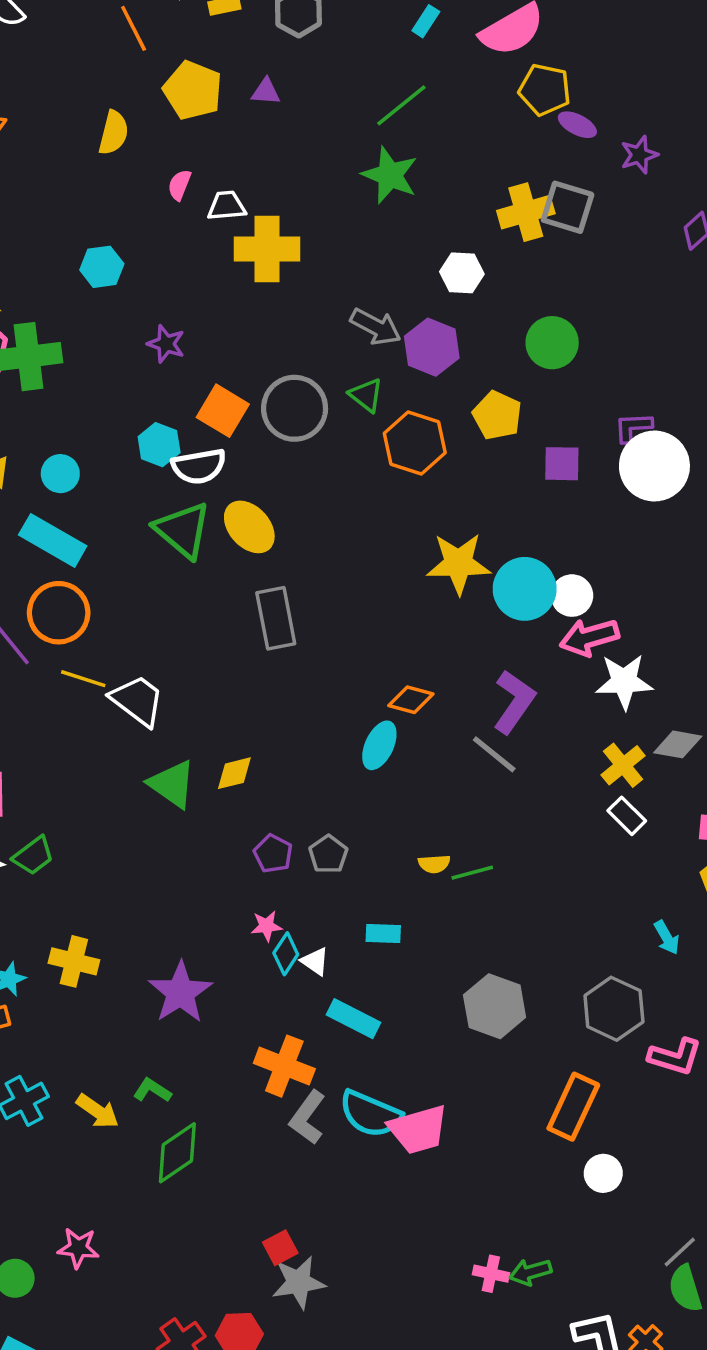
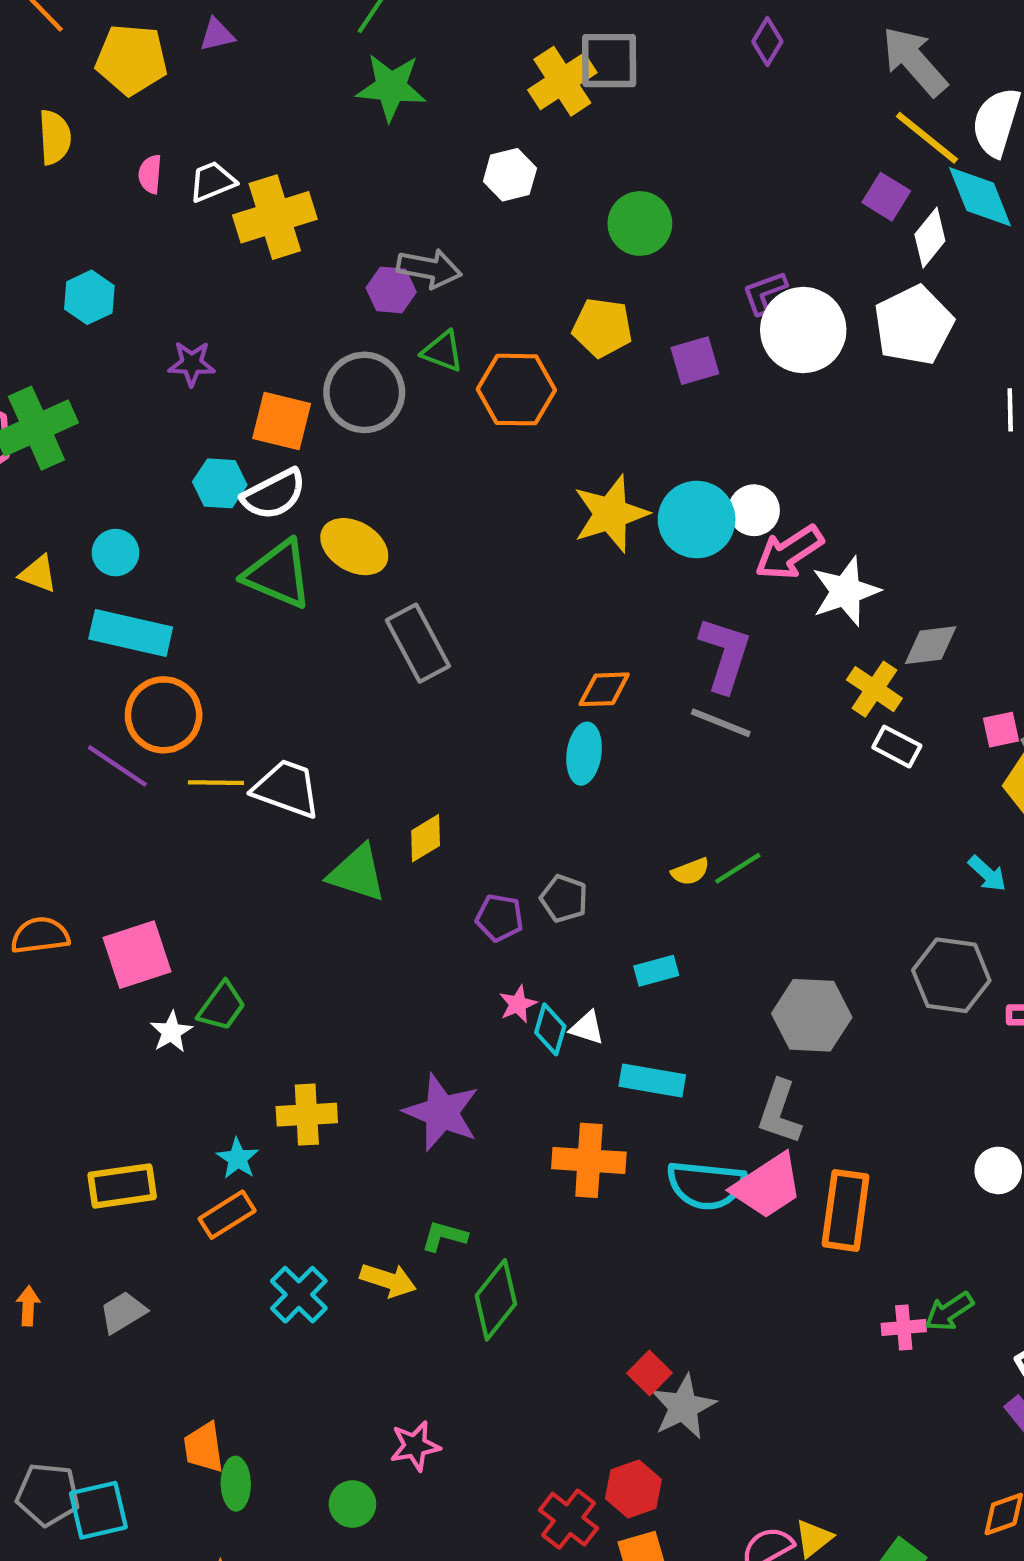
purple hexagon: (432, 347) -> (391, 290), moved, size x0.7
orange rectangle: (573, 1107) -> (846, 1210), moved
gray L-shape: (307, 1117) -> (779, 1112), moved

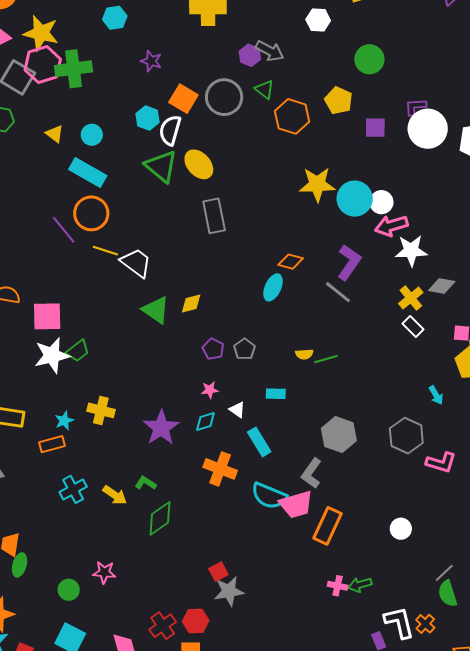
white semicircle: (274, 494) -> (170, 130), turned 116
cyan diamond: (550, 1029) -> (205, 422), moved, turned 40
white star: (171, 1032) -> (52, 355), size x1.8
cyan rectangle: (652, 1080) -> (259, 442), turned 32

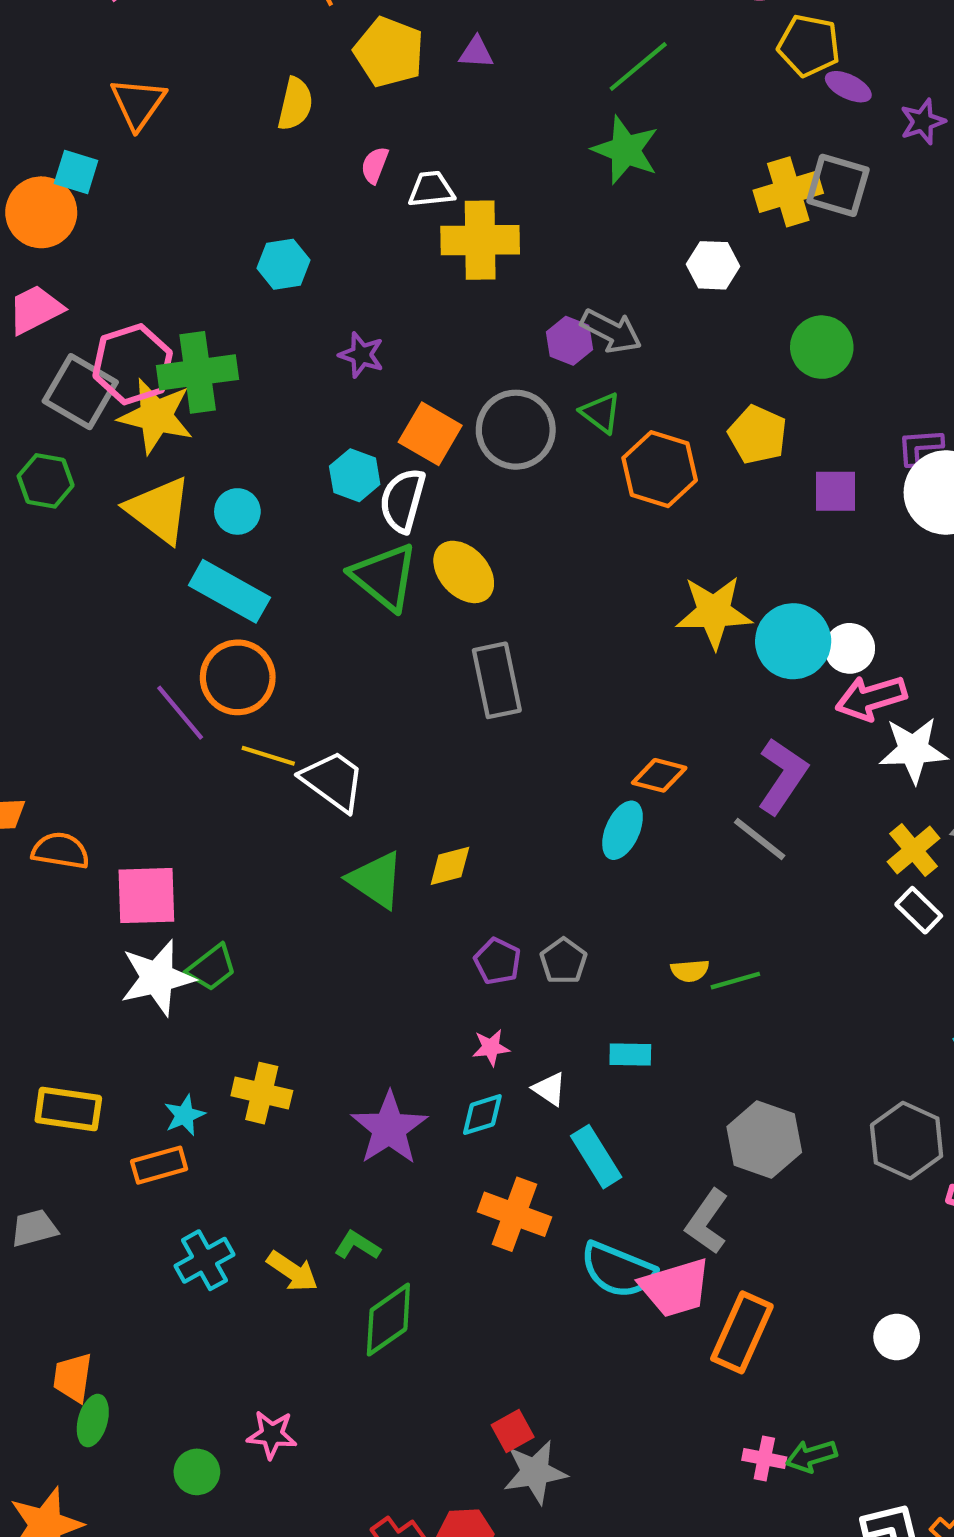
yellow star: (41, 33) -> (156, 416), moved
yellow triangle: (55, 134) -> (159, 510), size x1.8

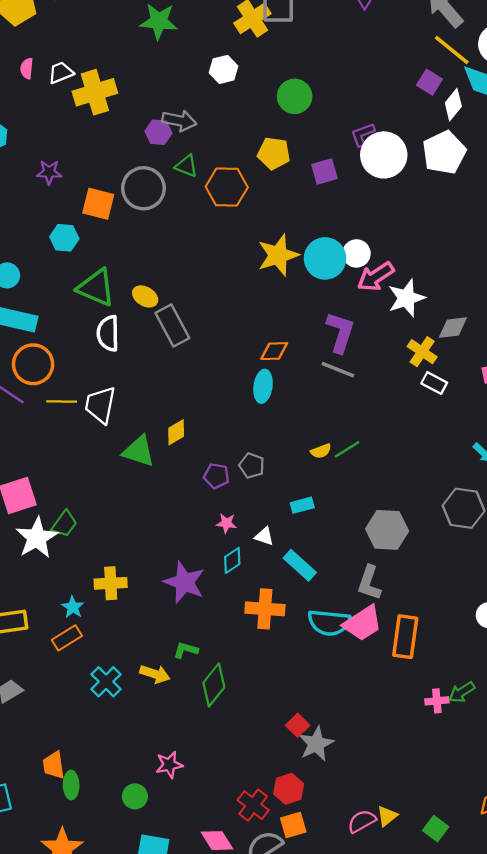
white semicircle: (403, 500) -> (108, 333), moved
yellow ellipse: (464, 572) -> (145, 296), moved, size x0.7
white trapezoid: (333, 781) -> (100, 405), turned -99
pink star: (491, 1048) -> (226, 523), turned 30

